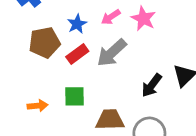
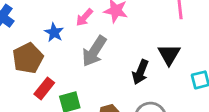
red rectangle: (77, 54) -> (44, 88), moved

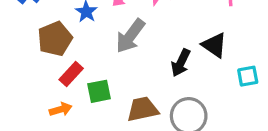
black triangle: (169, 54) -> (214, 45), turned -30

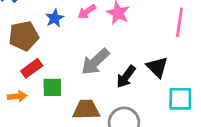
gray arrow: (130, 36) -> (95, 62), moved
cyan square: (248, 76) -> (180, 99), size x1.4

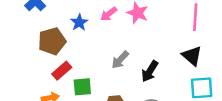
gray arrow: (95, 62) -> (120, 60), size x0.7
black triangle: (157, 67) -> (192, 56), moved

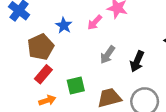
pink arrow: (109, 14) -> (95, 22), moved
red rectangle: (62, 71) -> (43, 74), moved

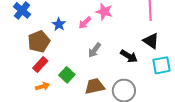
black arrow: (137, 61) -> (129, 56), moved, turned -84
green square: (76, 86) -> (67, 75), turned -35

